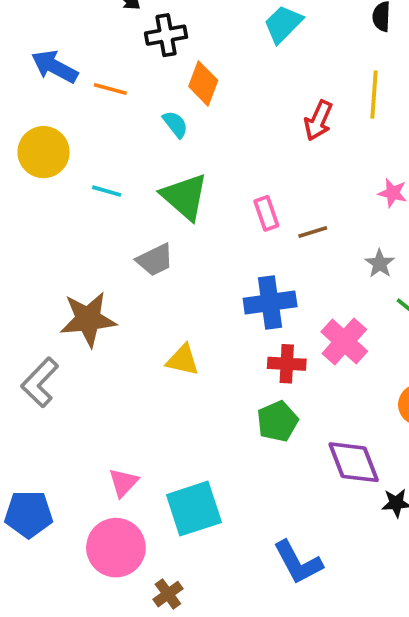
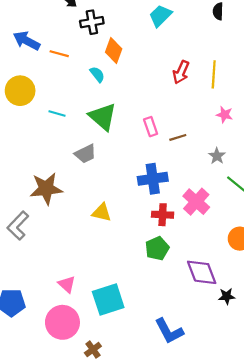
yellow line: (374, 95) -> (214, 74), moved
pink triangle: (123, 483) -> (67, 284), turned -30

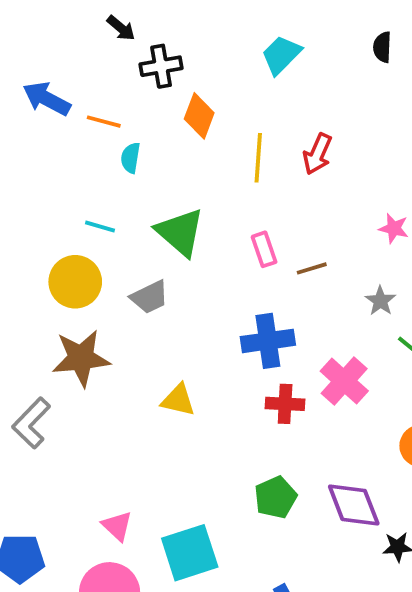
cyan semicircle: (97, 74) -> (131, 158), moved, turned -133
yellow line: (214, 74) -> (258, 158), moved
yellow circle: (20, 91) -> (75, 282), moved
green pentagon: (157, 248) -> (275, 497), moved

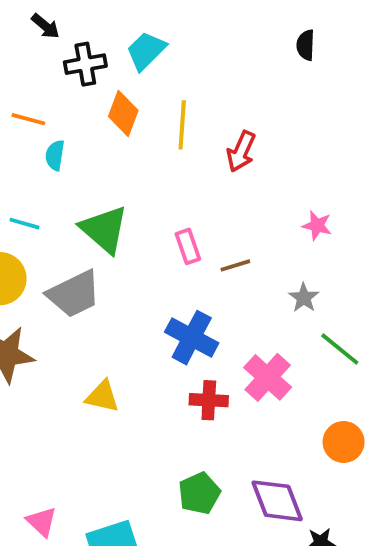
cyan trapezoid: (281, 55) -> (146, 51), moved
yellow line: (258, 158) -> (182, 125), moved
gray trapezoid: (150, 297) -> (74, 294), size x1.4
blue cross: (268, 341) -> (192, 338), turned 36

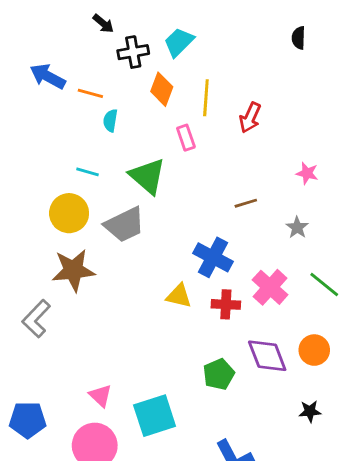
pink rectangle: (188, 246) -> (186, 138), moved
green line: (340, 349) -> (324, 284), moved
yellow triangle: (102, 396) -> (179, 296), moved
orange circle: (344, 442) -> (314, 350), moved
purple diamond: (277, 501) -> (267, 356), moved

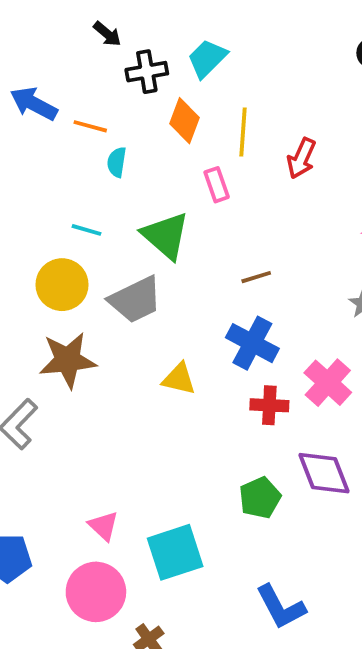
brown line: (246, 203) -> (256, 277), moved
yellow triangle: (179, 296) -> (179, 379), moved

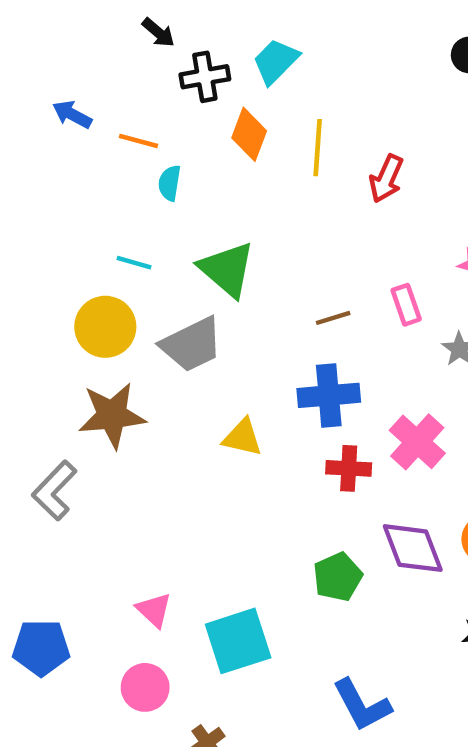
blue arrow: (34, 104) -> (72, 114), size x0.7
pink rectangle: (217, 185) -> (406, 305), moved
blue cross: (252, 343) -> (329, 395), turned -33
pink circle: (96, 592) -> (145, 687), size x0.7

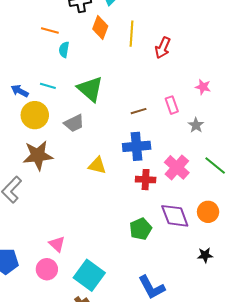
blue arrow: (72, 114) -> (20, 91), moved
gray trapezoid: (192, 344) -> (74, 123), size x0.7
cyan square: (238, 641) -> (89, 275), moved, turned -36
pink circle: (145, 687) -> (47, 269), moved

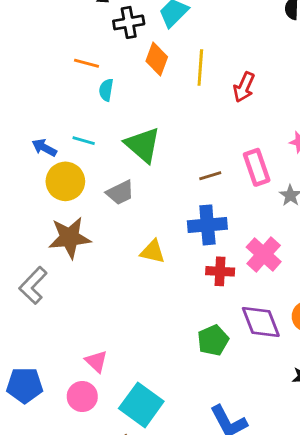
pink rectangle: (172, 105) -> (257, 167), size x1.4

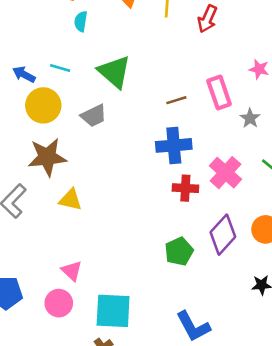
yellow triangle: (153, 252) -> (70, 200), moved
purple diamond: (261, 322) -> (223, 235), turned 63
cyan square: (141, 405) -> (113, 311), turned -33

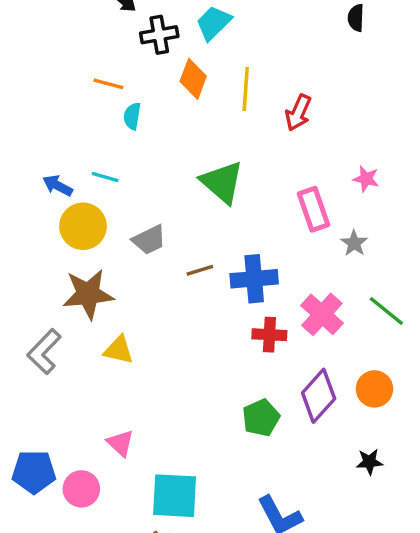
green triangle: (114, 72) -> (222, 182), moved
brown line: (176, 100) -> (200, 270), moved
pink circle: (59, 303) -> (81, 489), moved

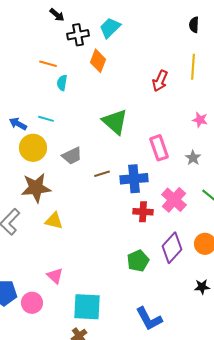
yellow line: (246, 89) -> (193, 67), moved
pink rectangle: (313, 209) -> (159, 148), moved

